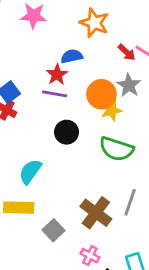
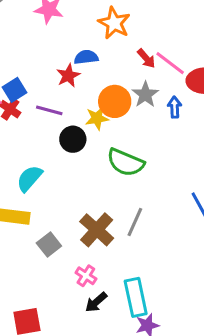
purple line: (55, 94) -> (49, 110), moved
yellow star: (111, 110) -> (97, 118), moved

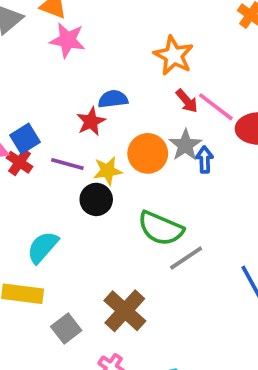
orange star: (114, 23) -> (174, 56), moved
blue arrow: (175, 107) -> (205, 160), moved
yellow star: (97, 118) -> (108, 171), moved
gray line: (135, 222) -> (186, 258), moved, turned 32

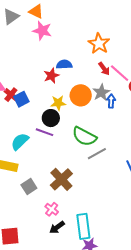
blue square: (25, 139) -> (21, 99), moved
purple line: (67, 164) -> (45, 132), moved

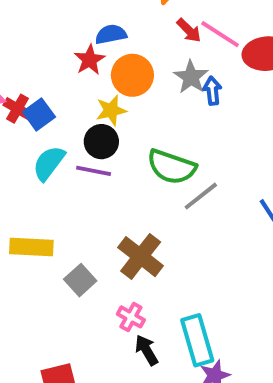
orange circle: (81, 95) -> (132, 75), moved
cyan semicircle: (20, 141) -> (49, 163), moved
black arrow: (57, 227) -> (147, 350), turned 105

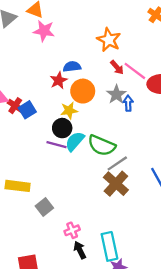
cyan semicircle: (49, 163) -> (75, 141), moved
brown cross: (141, 257) -> (116, 184), moved
pink cross: (131, 317) -> (72, 230), turned 35

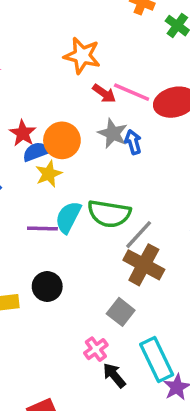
blue semicircle: (72, 67) -> (36, 152), moved
black circle: (62, 128) -> (47, 286), moved
gray square: (44, 207) -> (121, 312), moved

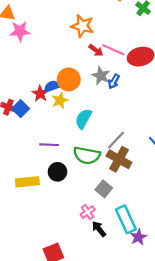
red star: (23, 133) -> (40, 94), moved
blue arrow: (133, 142) -> (114, 81), turned -136
green semicircle: (109, 214) -> (87, 155), moved
cyan semicircle: (68, 217) -> (83, 119), moved
purple line: (42, 228) -> (49, 145), moved

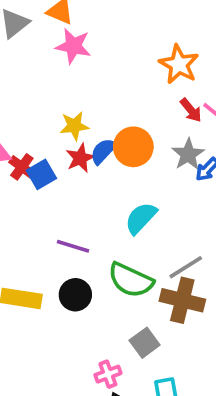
blue semicircle: (52, 86) -> (103, 151), turned -42
yellow star: (60, 100) -> (74, 126), moved
brown cross: (119, 159) -> (182, 300), turned -30

